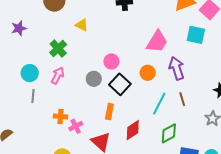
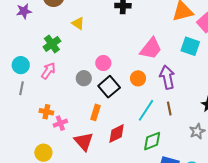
purple star: (19, 28) -> (24, 11), moved

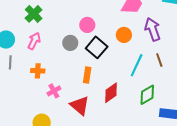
orange cross: (46, 112) -> (38, 71), moved

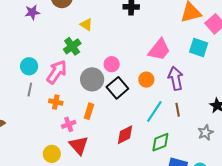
green cross: (34, 14) -> (72, 46), moved
pink arrow: (34, 41) -> (57, 72), size x1.4
gray circle: (70, 43) -> (92, 79), size x1.5
orange rectangle: (87, 75) -> (89, 111), moved
red triangle: (80, 105) -> (79, 145), moved

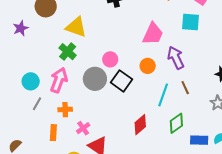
yellow triangle: (86, 25) -> (76, 27), size x1.6
gray line: (30, 89) -> (37, 104), turned 32
orange rectangle: (89, 111) -> (53, 133), moved

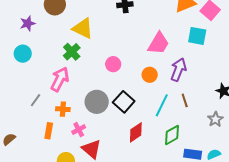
purple arrow: (176, 58) -> (178, 70), turned 40
gray circle: (95, 79) -> (97, 102), moved
cyan circle: (31, 81) -> (23, 54), moved
black square: (122, 81) -> (124, 102), moved

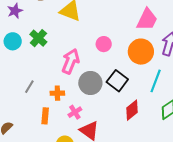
green cross: (72, 52) -> (38, 38), moved
orange circle: (150, 75) -> (141, 52), size x1.6
pink arrow: (60, 79) -> (71, 61), moved

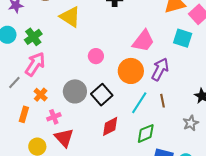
pink arrow: (71, 61) -> (35, 64), moved
orange cross: (57, 93) -> (41, 95), turned 32

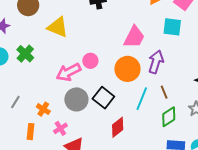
pink arrow: (35, 64) -> (69, 72), moved, turned -140
green diamond: (146, 133) -> (169, 117), moved

